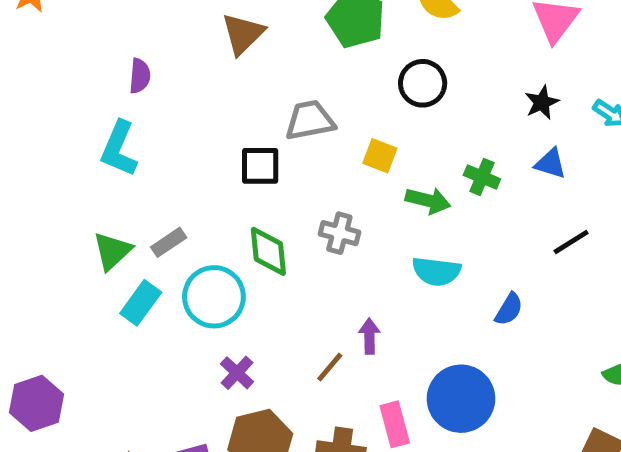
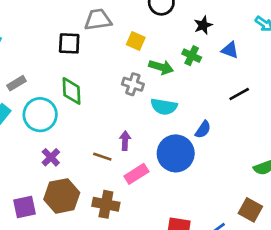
black star: (542, 102) -> (203, 25), moved
gray cross: (339, 233) -> (133, 84), moved
brown line: (330, 367) -> (102, 157), turned 66
blue circle: (461, 399) -> (176, 153), moved
pink rectangle: (395, 424) -> (136, 174), moved, turned 70

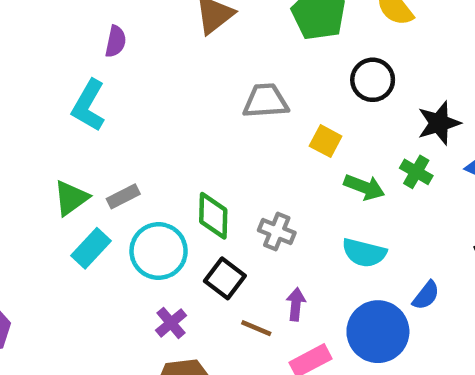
black star: (203, 25) -> (439, 123), size x1.4
black square: (69, 43) -> (225, 278), moved, turned 30
gray cross: (133, 84) -> (277, 231), moved

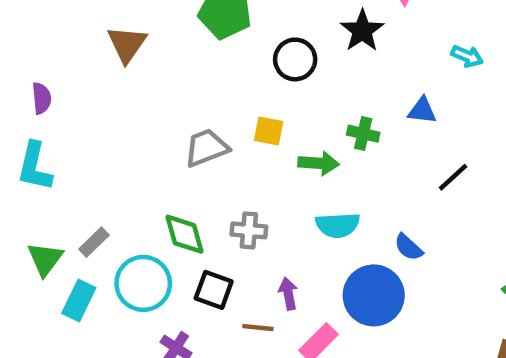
gray trapezoid: (266, 101) -> (206, 148), moved
black star: (439, 123) -> (362, 31), moved
blue semicircle: (426, 295) -> (408, 247), turned 112

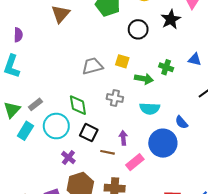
gray cross: (249, 230) -> (115, 98), moved

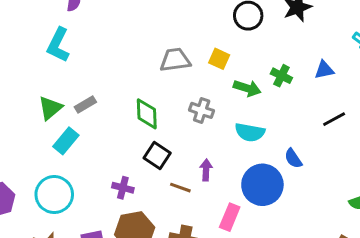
blue triangle: (195, 59) -> (324, 70), turned -32
cyan circle: (56, 126) -> (54, 195), moved
purple cross: (68, 157) -> (123, 188), turned -32
pink rectangle: (135, 162) -> (230, 217), moved, turned -36

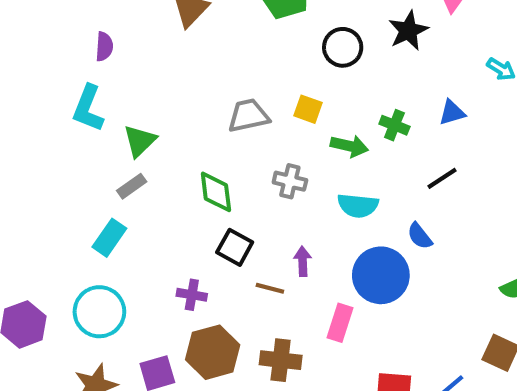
green triangle: (50, 108) -> (140, 141), moved
black line: (334, 119) -> (442, 178), moved

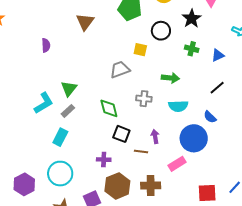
cyan L-shape: (88, 108) -> (44, 103), moved, turned -135
yellow square: (308, 109) -> (140, 50), moved
green cross: (394, 125) -> (192, 49), moved
pink rectangle: (340, 323) -> (177, 164), turned 48

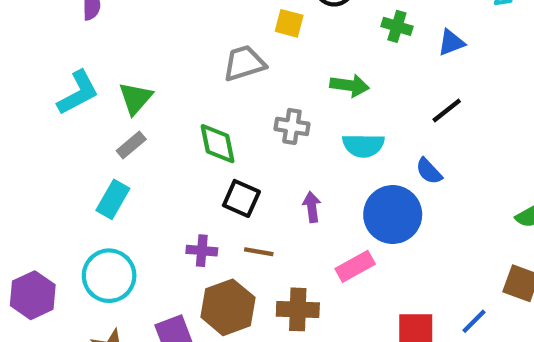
cyan L-shape: (44, 103) -> (78, 93), moved
brown line: (141, 151) -> (259, 252), moved

